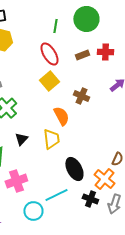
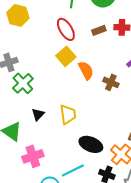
brown cross: (81, 96) -> (111, 82), moved
orange semicircle: (61, 116) -> (86, 70), moved
black ellipse: (74, 169) -> (91, 144), turned -40

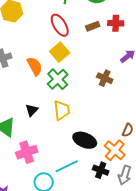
orange semicircle: (86, 70) -> (35, 66), moved
green cross: (23, 83) -> (58, 79), moved

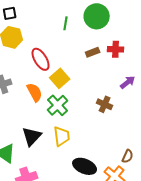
red ellipse: (60, 25) -> (41, 59), moved
black triangle: (32, 110) -> (32, 136), size x1.5

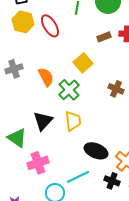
red ellipse: (41, 59) -> (50, 26), moved
yellow square: (60, 78) -> (83, 63), moved

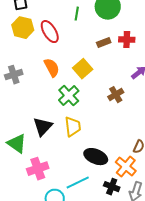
orange semicircle: (46, 77) -> (52, 68), moved
brown cross: (116, 89) -> (116, 95), turned 35

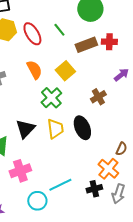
green line: (77, 14) -> (59, 30), moved, turned -48
brown rectangle: (104, 43) -> (86, 45), size x1.5
black ellipse: (96, 157) -> (82, 128), moved, turned 45
black cross: (112, 187) -> (94, 189), turned -35

